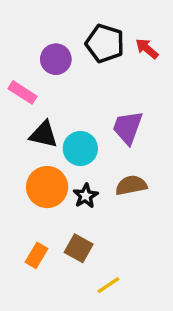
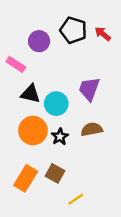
orange rectangle: (37, 255) -> (26, 178), size x1.5

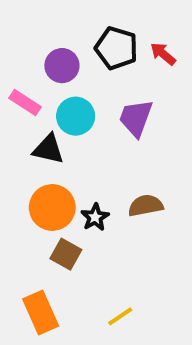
purple trapezoid: (89, 89) -> (136, 118), moved
cyan circle: (56, 104) -> (76, 116), moved
brown square: (55, 173) -> (66, 254), moved
orange rectangle: (26, 178) -> (41, 312), moved, turned -55

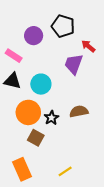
red arrow: (163, 54) -> (88, 46), moved
cyan circle: (76, 116) -> (41, 84), moved
black triangle: (48, 149) -> (13, 81), moved

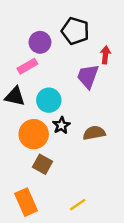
red arrow: (88, 46) -> (105, 55), turned 56
pink rectangle: (14, 56) -> (27, 66), moved, turned -63
black star: (51, 118) -> (61, 125), moved

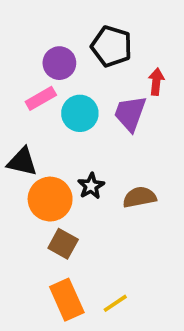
black triangle: (15, 96) -> (22, 162), moved
cyan circle: (49, 100) -> (80, 113), moved
orange rectangle: (26, 202) -> (67, 300), moved

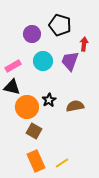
pink rectangle: (41, 98) -> (13, 66), moved

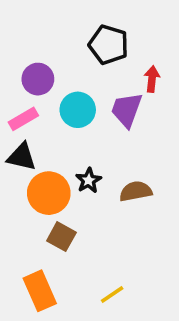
purple circle: (32, 34) -> (38, 79), moved
orange rectangle: (36, 161) -> (40, 291), moved

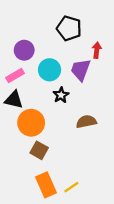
black star: (89, 180) -> (61, 95), moved
orange rectangle: (40, 291) -> (46, 185), moved

